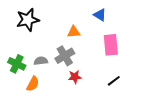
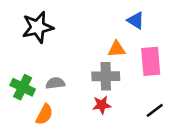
orange triangle: (74, 32) -> (117, 49), moved
gray cross: (65, 56) -> (106, 76), moved, turned 30

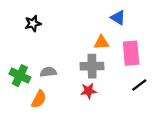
black star: (38, 27) -> (33, 24), size x0.6
black line: (155, 110) -> (139, 85), moved

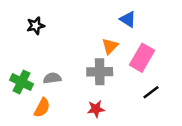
orange triangle: (101, 42) -> (110, 46), turned -42
pink rectangle: (131, 53) -> (142, 58), turned 35
red star: (88, 91) -> (96, 109), moved

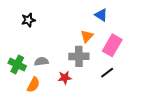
black line: (151, 92) -> (107, 73), moved
red star: (96, 109) -> (65, 78), moved

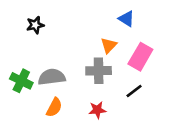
gray semicircle: (41, 61) -> (52, 77), size x1.5
red star: (65, 78) -> (97, 110), moved
orange semicircle: (33, 85) -> (54, 107), moved

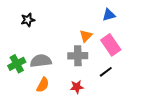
blue triangle: (126, 19) -> (109, 15), moved, turned -48
pink rectangle: (140, 57) -> (111, 45), turned -65
green cross: (21, 81) -> (17, 64), turned 36

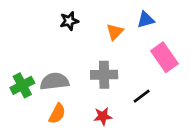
black star: (28, 20) -> (69, 21), moved
orange triangle: (86, 36) -> (115, 32), moved
pink rectangle: (111, 45) -> (164, 57), moved

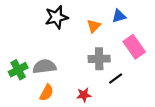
black star: (69, 21) -> (56, 17), size x1.5
gray cross: (104, 75) -> (99, 59), moved

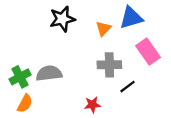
blue triangle: (119, 16) -> (131, 18), size x1.5
orange semicircle: (47, 93) -> (25, 103), moved

